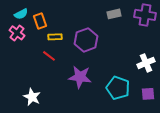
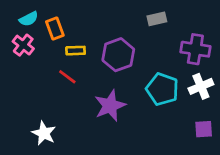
purple cross: (145, 15) -> (195, 49), moved
purple star: (80, 77) -> (110, 106), turned -30
cyan pentagon: (118, 88) -> (162, 89), moved

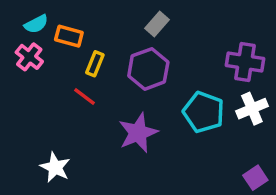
gray rectangle: (157, 19) -> (157, 24), moved, turned -36
orange rectangle: (55, 29) -> (69, 36), turned -55
yellow rectangle: (76, 51) -> (95, 64), turned -66
purple square: (204, 129) -> (255, 178), moved, turned -30

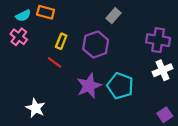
gray rectangle: (157, 24) -> (114, 16), moved
orange rectangle: (69, 36) -> (46, 12), moved
cyan pentagon: (204, 112) -> (120, 86), moved

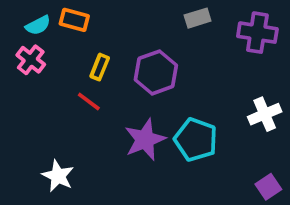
gray rectangle: (114, 16) -> (198, 18), moved, turned 32
purple cross: (158, 40) -> (257, 33), moved

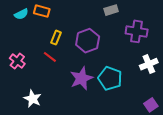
purple cross: (257, 33) -> (137, 31), moved
pink cross: (31, 60) -> (17, 61), moved

